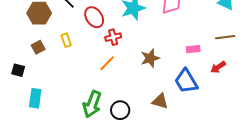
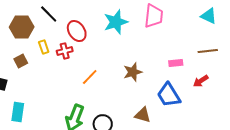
red cross: (113, 37) -> (65, 51), moved
yellow rectangle: (66, 40) -> (44, 47), moved

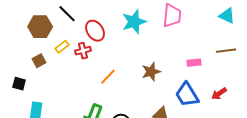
yellow rectangle: (44, 47) -> (62, 47), turned 72
red arrow: (201, 81) -> (219, 94), moved

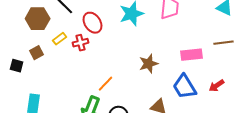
pink rectangle: (194, 63) -> (192, 55), size x1.5
orange line: (108, 77) -> (106, 84), moved
black square: (19, 84) -> (16, 66), moved

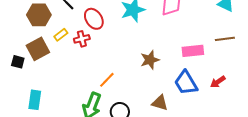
brown square: (36, 53) -> (38, 49), size x1.6

